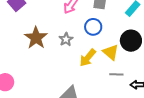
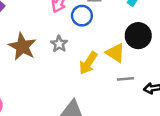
blue circle: (93, 27) -> (82, 16), moved

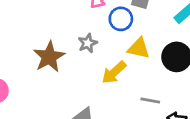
brown star: (22, 47) -> (49, 57), moved
yellow triangle: (115, 53) -> (139, 48), moved, turned -35

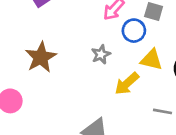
brown star: (49, 57) -> (41, 57), moved

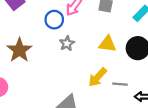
blue circle: (134, 31) -> (54, 20), moved
yellow arrow: (127, 84) -> (97, 77), moved

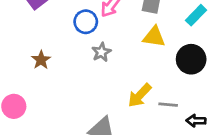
yellow triangle: (107, 44) -> (154, 37), moved
brown star: (19, 50) -> (41, 60), size x0.6

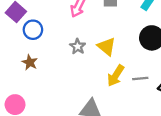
blue circle: (86, 22) -> (33, 30), moved
yellow triangle: (154, 37) -> (107, 47), moved, turned 42

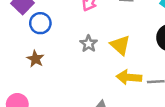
yellow arrow: (116, 76) -> (129, 77), turned 60

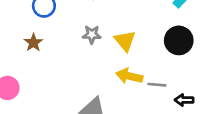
gray star: (89, 44) -> (92, 35), turned 30

